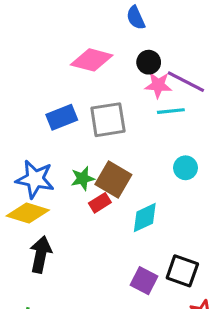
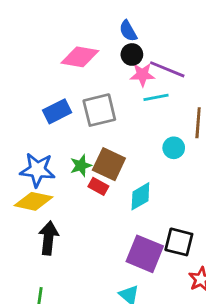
blue semicircle: (136, 18) -> (128, 31), moved
red rectangle: (100, 203) -> (98, 186), turned 66
purple square: (144, 281) -> (145, 254), size x1.5

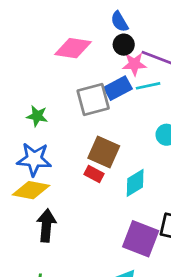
blue rectangle: (57, 111) -> (118, 88), moved
green star: (81, 166) -> (37, 116), moved, turned 30

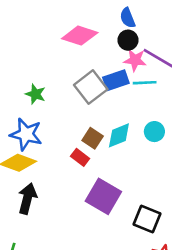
gray square: (93, 99) -> (91, 87), turned -32
brown square: (104, 152) -> (93, 138), size x0.7
cyan diamond: (135, 183) -> (119, 135), moved
purple square: (141, 239) -> (103, 196), moved

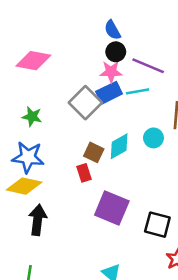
pink diamond: (80, 36) -> (33, 61), moved
pink star: (135, 60) -> (111, 72), moved
red rectangle: (80, 157) -> (84, 173), turned 42

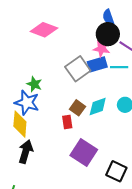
black circle: (116, 52) -> (108, 34), size x1.5
green star: (32, 117) -> (34, 84), moved
yellow diamond: (24, 186) -> (20, 124), turned 72

